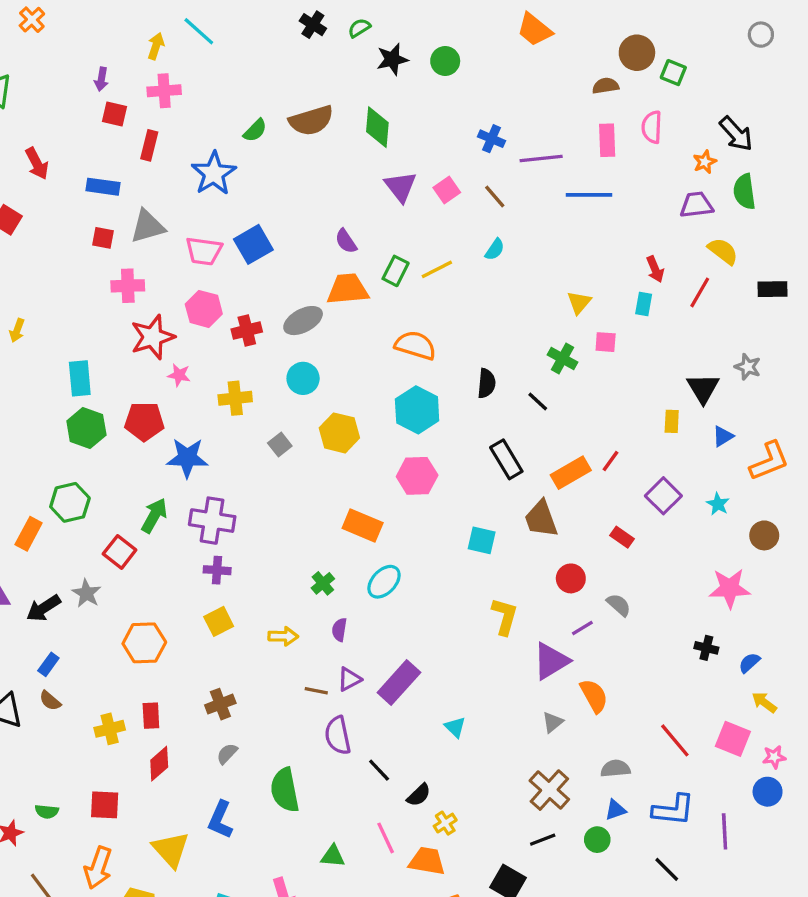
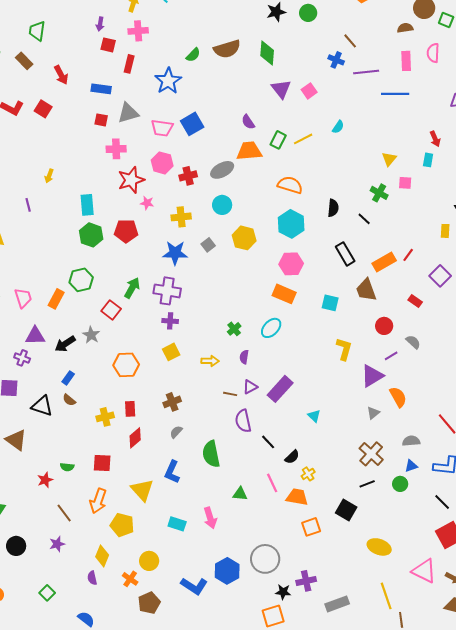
brown line: (495, 197) -> (350, 41), moved
blue star: (187, 458) -> (175, 253), moved
orange rectangle: (363, 526) -> (284, 294), moved

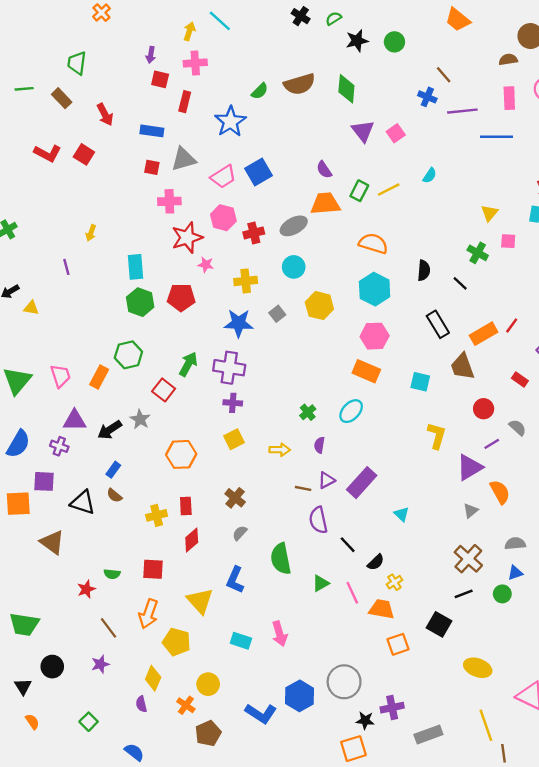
pink trapezoid: (162, 128) -> (223, 177), turned -40
brown cross: (172, 402) -> (235, 498), turned -30
green triangle: (240, 494) -> (321, 583), moved, turned -35

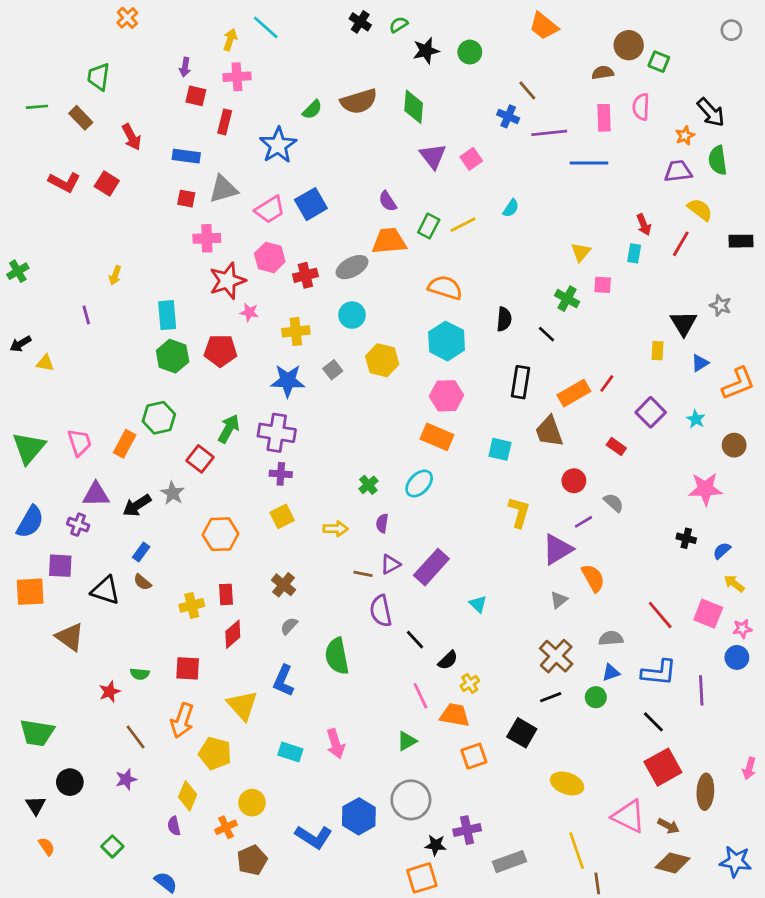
black rectangle: (438, 324) -> (520, 382), turned 40
green triangle: (321, 583) -> (407, 741), moved
orange cross: (186, 705) -> (226, 827), turned 30

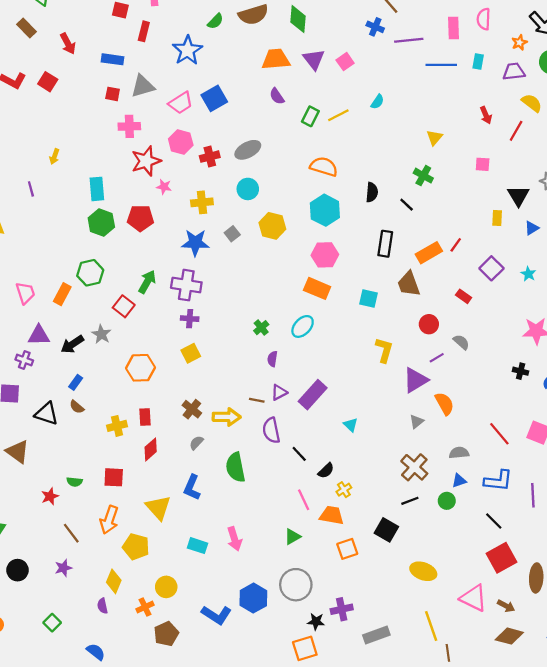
orange trapezoid: (389, 241) -> (276, 59), moved
cyan rectangle: (634, 253) -> (478, 62), moved
pink square: (603, 285) -> (483, 164), moved
yellow arrow: (336, 529) -> (227, 417), moved, size x1.4

